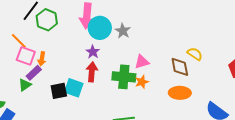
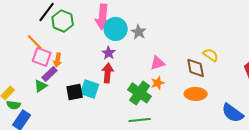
green cross: (124, 77) -> (140, 93), moved, turned 30

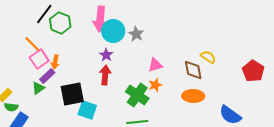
pink square: (42, 57) -> (39, 59), turned 36
cyan square: (90, 89) -> (87, 110), moved
black square: (75, 92) -> (72, 94), size x1.4

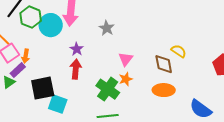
cyan circle: (113, 31) -> (51, 25), moved
pink triangle: (155, 65) -> (126, 59), turned -35

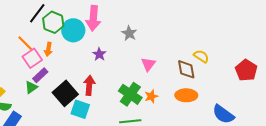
orange arrow: (26, 56) -> (48, 49), moved
red arrow: (76, 69) -> (89, 85), moved
orange star: (126, 79) -> (151, 96), moved
black square: (43, 88) -> (65, 93), turned -30

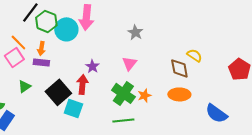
gray star: (129, 33) -> (135, 32), moved
purple star: (99, 54) -> (92, 66), moved
pink square: (32, 58) -> (14, 57), moved
pink triangle: (148, 64) -> (129, 63), moved
purple rectangle: (40, 75) -> (41, 62), moved, turned 49

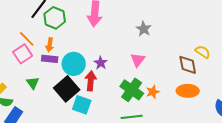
cyan circle: (66, 29) -> (74, 64), moved
green triangle: (24, 86) -> (33, 83), turned -32

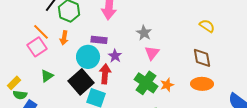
gray star: (144, 29) -> (144, 33), moved
yellow semicircle: (203, 52) -> (207, 26), moved
purple rectangle: (50, 59) -> (99, 40), moved
green triangle: (33, 83) -> (47, 76), turned 32

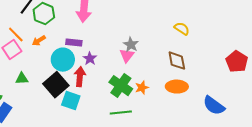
gray star: (144, 33) -> (131, 45), moved
orange arrow: (64, 38) -> (39, 41), turned 48
green triangle: (47, 76) -> (22, 79), turned 32

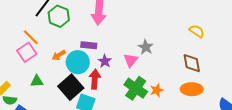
orange arrow: (39, 41) -> (59, 55), moved
pink triangle: (127, 56) -> (131, 60), moved

